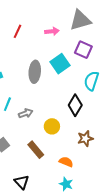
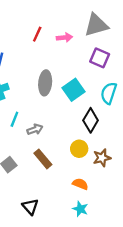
red line: (18, 31) -> (37, 34), moved
cyan square: (60, 64) -> (74, 90), moved
yellow circle: (52, 126) -> (79, 149), moved
brown rectangle: (36, 150) -> (43, 159), moved

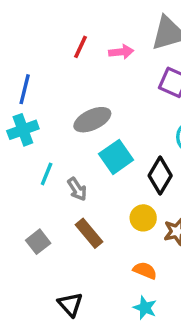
gray ellipse: (45, 83) -> (92, 120), turned 60
cyan square: (74, 90) -> (116, 157), moved
gray arrow: (35, 129) -> (77, 189), turned 77

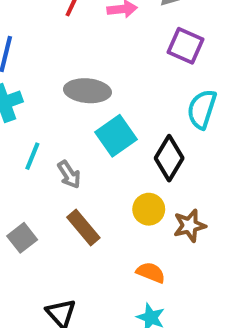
gray ellipse: (92, 120) -> (87, 91), turned 30

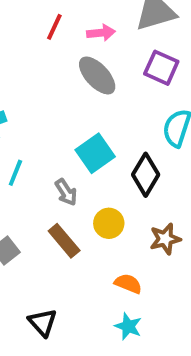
gray ellipse: (87, 91) -> (97, 75), moved, turned 42
gray arrow: (69, 174) -> (66, 192), moved
yellow circle: (149, 209) -> (109, 223), moved

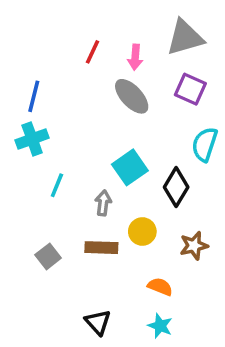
pink arrow: (101, 33) -> (135, 57), turned 100
gray arrow: (66, 192) -> (103, 203), turned -140
brown rectangle: (64, 241) -> (101, 248), turned -48
black triangle: (43, 322) -> (98, 322), moved

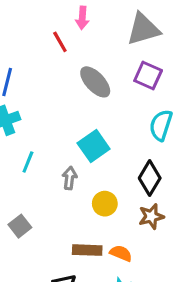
red line: (93, 52) -> (60, 42), turned -55
pink arrow: (135, 57) -> (82, 18), moved
black diamond: (176, 187) -> (150, 178), moved
brown rectangle: (101, 248) -> (87, 250), moved

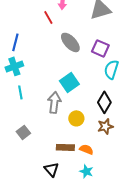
purple square: (148, 76) -> (100, 48), moved
cyan line: (28, 162) -> (20, 92), moved, turned -32
gray arrow: (70, 178) -> (54, 102), size x1.5

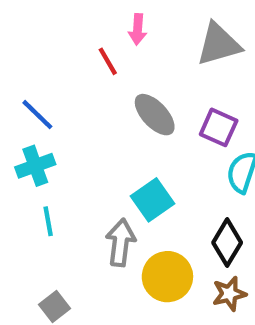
blue line: (15, 42) -> (37, 115), turned -60
yellow circle: (76, 118) -> (167, 277), size x1.5

